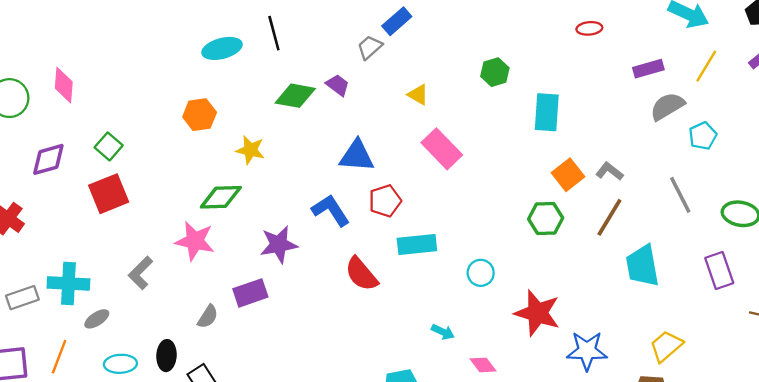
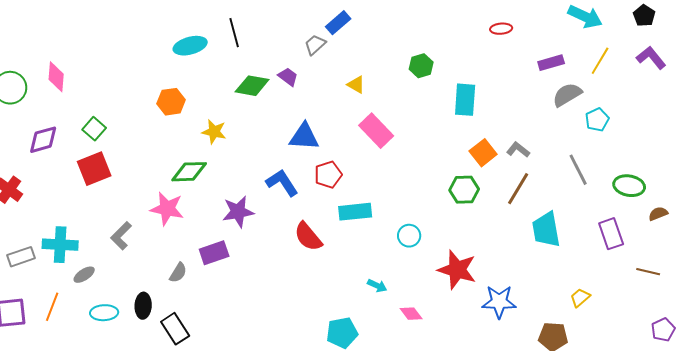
yellow trapezoid: (666, 346) -> (580, 298), moved, size x0.7

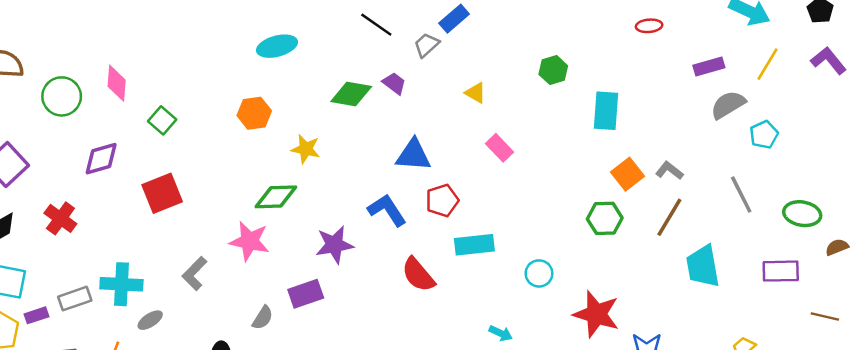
black line: (234, 33) -> (376, 25), moved, turned -40
green square: (94, 129) -> (162, 120), moved
pink rectangle: (376, 131) -> (500, 148), size x0.7
purple rectangle: (611, 234) -> (781, 271), turned -72

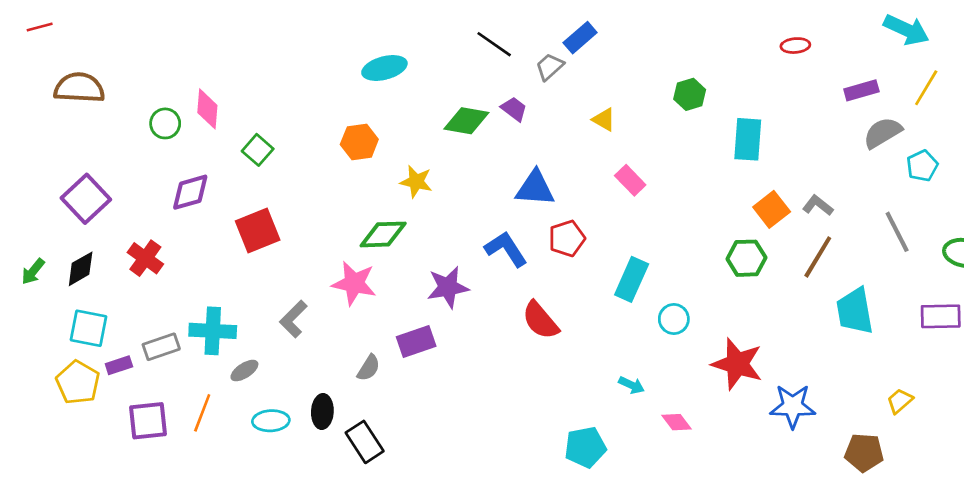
green circle: (62, 96) -> (165, 123), moved, size x0.7
cyan rectangle: (474, 245) -> (632, 279), moved, turned -60

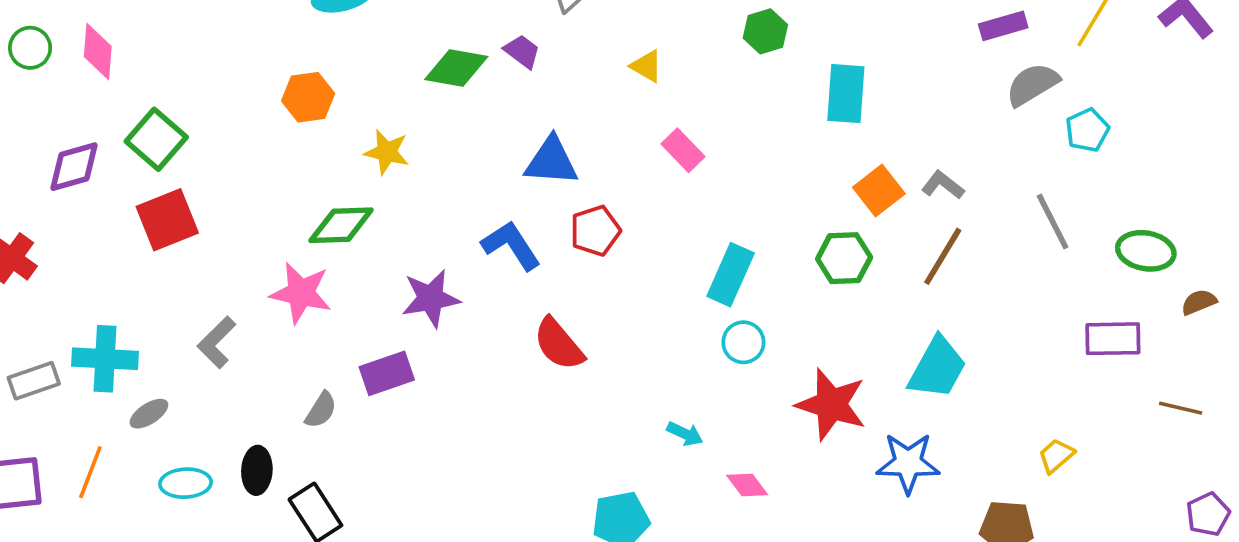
green circle: (165, 123) -> (30, 48), moved
green square: (258, 150) -> (156, 139), moved, size x1.4
cyan rectangle: (632, 279) -> (731, 275), moved
cyan trapezoid: (855, 311) -> (937, 368), moved, turned -141

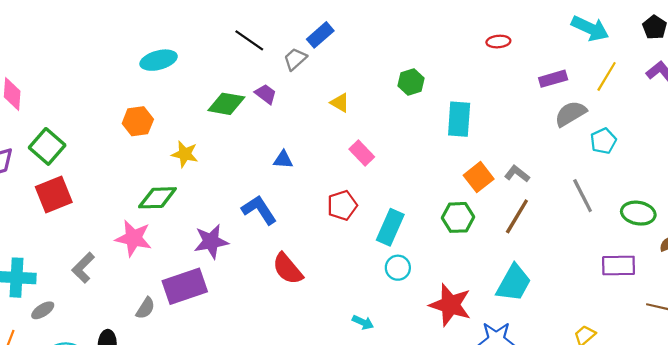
blue triangle: (551, 161) -> (283, 160), size x0.6
red pentagon: (595, 231) -> (342, 205), moved
purple rectangle: (387, 373) -> (185, 286), size x1.4

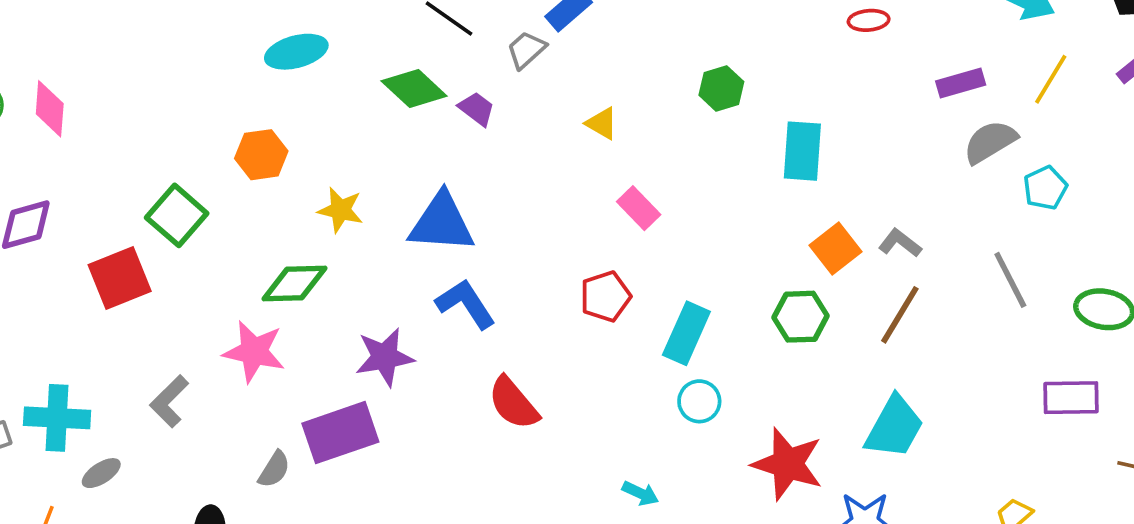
green diamond: (226, 104) -> (414, 88), moved, turned 33
green square: (47, 146) -> (177, 215), moved
blue triangle: (283, 160) -> (442, 223), moved, size x2.0

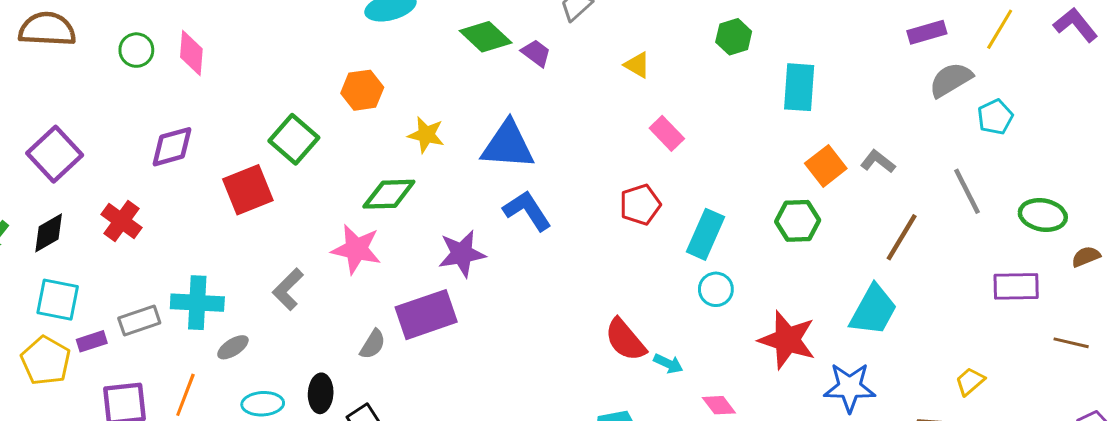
brown line: (900, 315) -> (902, 237), moved
red semicircle: (513, 403) -> (625, 340), moved

